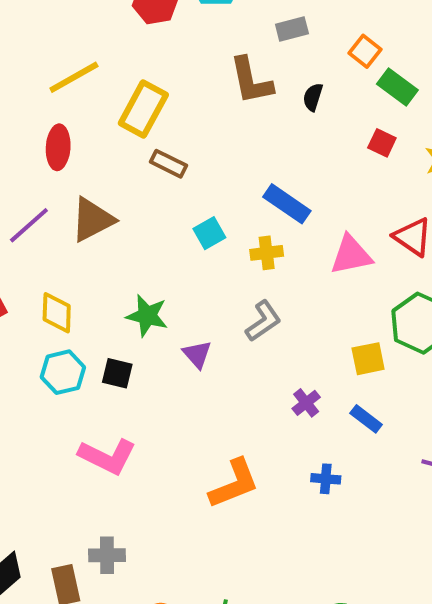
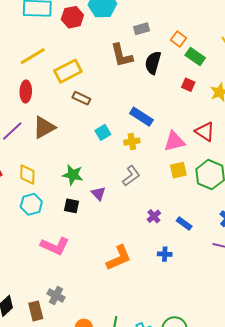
black semicircle: (313, 97) -> (153, 63), size x1.6
yellow rectangle: (143, 109) -> (68, 71), turned 36
yellow square: (368, 359) -> (178, 170), moved
black square: (117, 373) -> (71, 206), moved
gray cross: (107, 555) -> (56, 296), turned 30

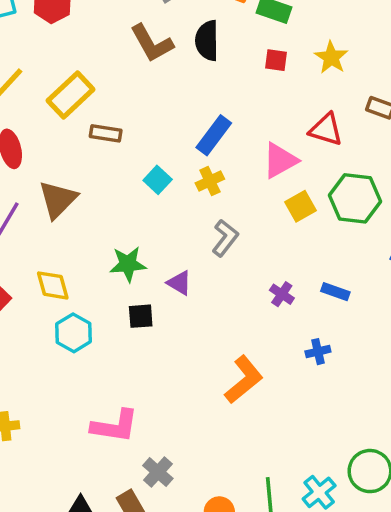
blue rectangle: (141, 117) -> (214, 135), turned -70
pink L-shape: (55, 246) -> (115, 426), moved
gray cross: (56, 296) -> (158, 472), turned 30

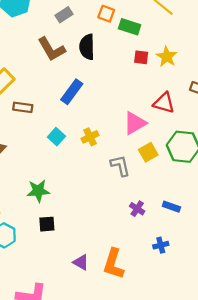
red square: (276, 60) -> (141, 57), moved
blue rectangle: (214, 135) -> (72, 92), moved
gray L-shape: (225, 238) -> (120, 166), moved, turned -50
purple triangle: (179, 283) -> (81, 262), moved
orange L-shape: (244, 380) -> (113, 264), turned 148

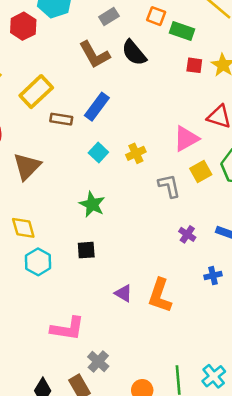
black semicircle: (87, 47) -> (134, 53), turned -40
blue rectangle: (72, 92) -> (97, 107), moved
green star: (38, 191) -> (92, 204), moved, turned 30

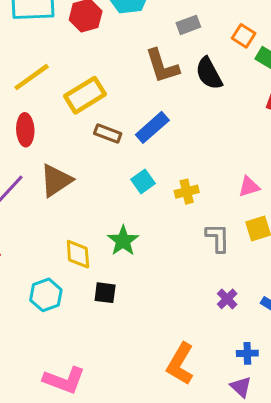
pink triangle: (186, 139) -> (249, 187), size x0.7
yellow diamond: (23, 228) -> (78, 254), moved
purple triangle: (123, 293) -> (241, 387), moved

